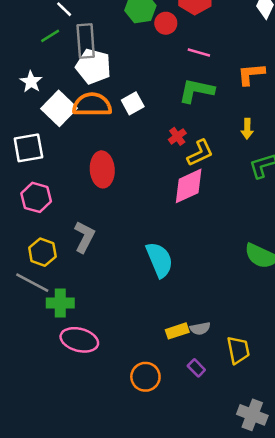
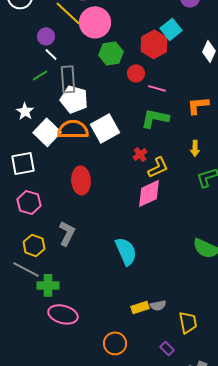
red circle: (166, 23) -> (136, 73), moved
white square: (133, 103) -> (105, 128), size x1.6
purple rectangle: (196, 368) -> (167, 348), moved

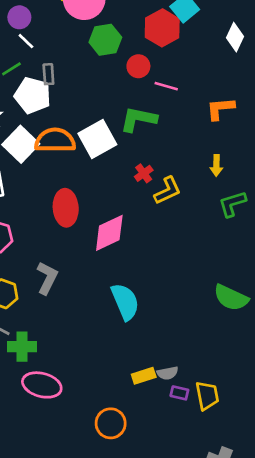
gray rectangle: (68, 79) -> (48, 74), size x0.6
white pentagon: (74, 99) -> (33, 95), moved
green L-shape: (155, 118) -> (138, 119), moved
pink diamond: (149, 193) -> (109, 233), moved
purple rectangle: (167, 348) -> (179, 393), moved, turned -32

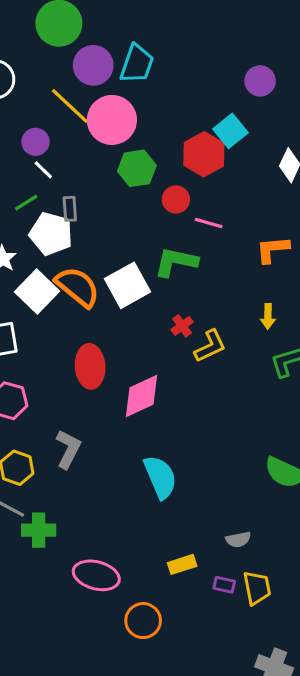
orange semicircle: (55, 140) -> (78, 287), turned 39
gray semicircle: (167, 373) -> (238, 539), moved
pink ellipse: (42, 385) -> (96, 575), moved

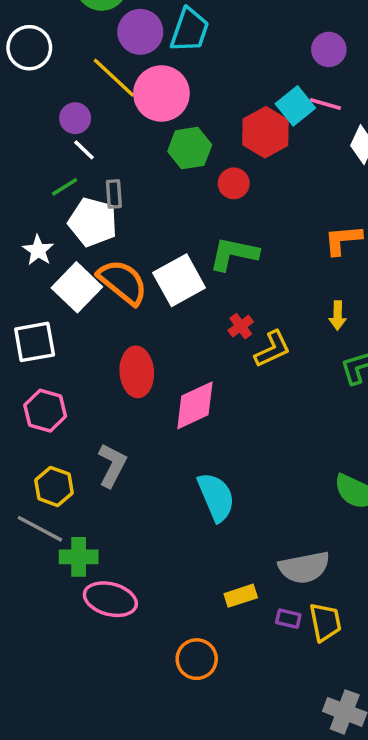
pink line: (209, 223) -> (325, 104), moved
gray semicircle: (238, 539) -> (304, 567), size x1.8
pink ellipse: (96, 575) -> (110, 599), moved

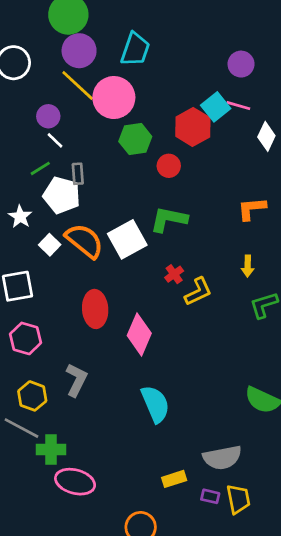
purple circle: (140, 32) -> (79, 51), moved
white square: (77, 287) -> (50, 245), size x0.6
pink diamond: (195, 405) -> (139, 334), turned -42

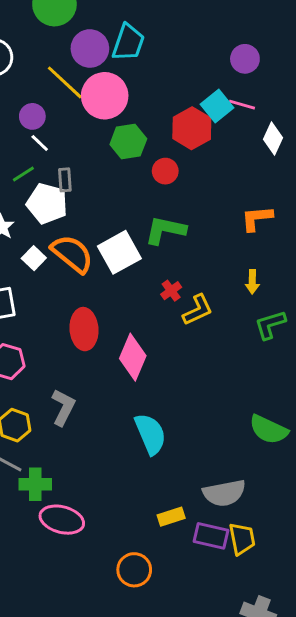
purple circle: (79, 51) -> (90, 48), moved
purple rectangle: (210, 496) -> (211, 536), size x1.6

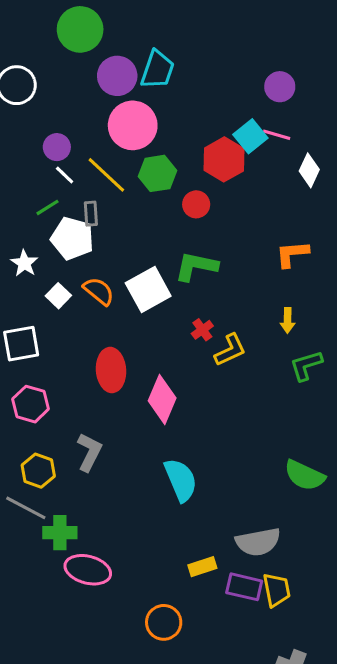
yellow line: (65, 82) -> (106, 175), moved
orange semicircle: (72, 254) -> (99, 291), size x0.7

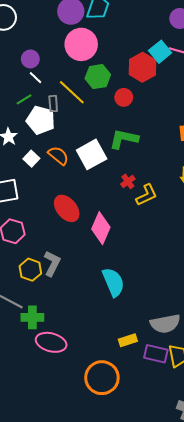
yellow line: (106, 175) -> (72, 92), moved
red ellipse: (111, 370) -> (67, 208), turned -36
yellow hexagon: (38, 471) -> (30, 270), moved
orange circle: (164, 622) -> (102, 378), size x1.4

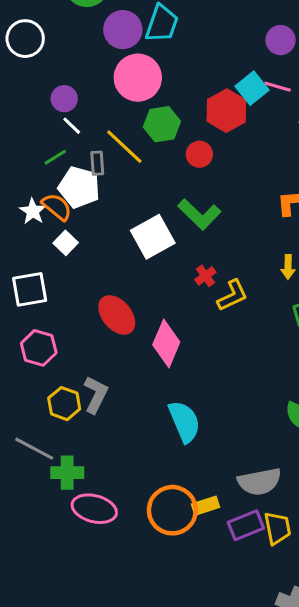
green L-shape: (124, 139) -> (199, 214), turned -148
orange semicircle: (58, 155) -> (57, 207), moved
purple rectangle: (156, 354) -> (246, 525), turned -35
orange circle: (102, 378) -> (172, 510), moved

